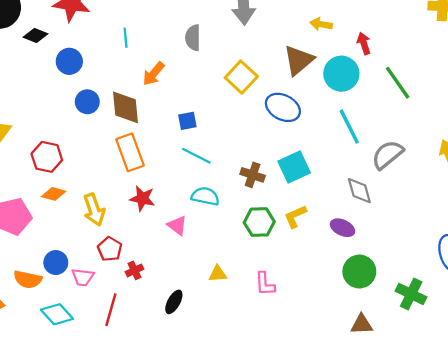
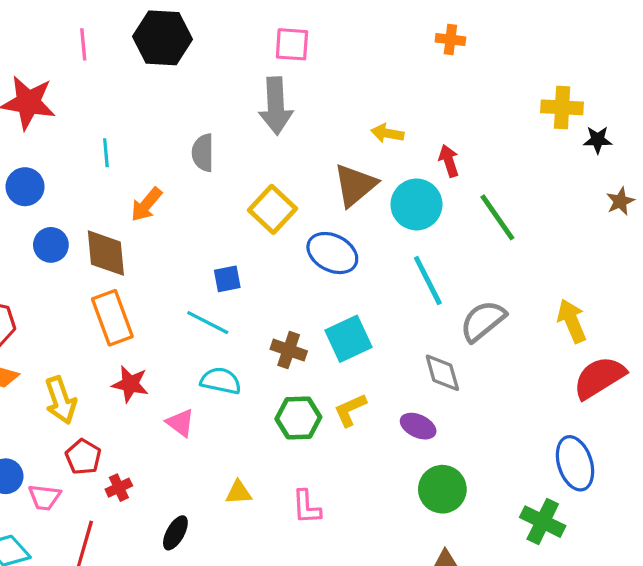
blue square: (187, 121) -> (227, 279), moved
green cross: (411, 294) -> (543, 522), moved

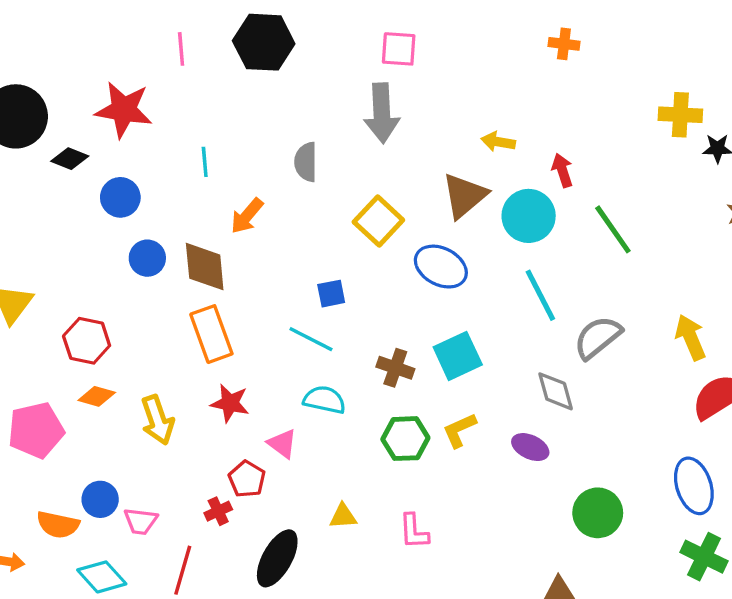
red pentagon: (83, 457) -> (247, 479), moved
green circle: (442, 489) -> (598, 513), moved
green cross: (543, 522) -> (704, 557), moved
black ellipse: (175, 533) -> (277, 558), size x1.6

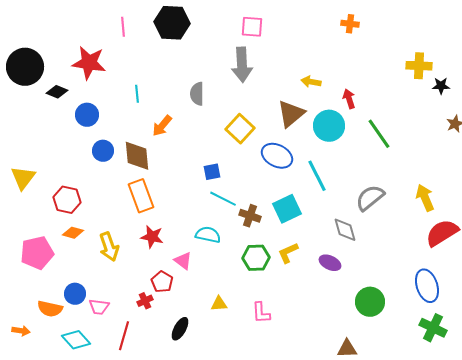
cyan line: (540, 295) -> (317, 176), moved
cyan line: (311, 339) -> (223, 199), moved
black ellipse: (277, 558) -> (180, 329), size x0.7

